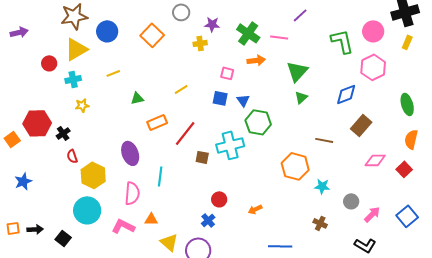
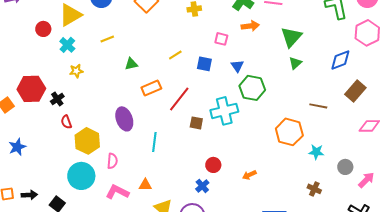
cyan cross: (73, 79) -> (67, 45), turned -35
blue square: (220, 98) -> (204, 64), moved
pink semicircle: (132, 193) -> (112, 161), moved, size x0.7

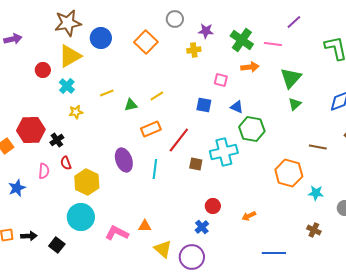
yellow line: (107, 39) -> (107, 93), moved
yellow line: (175, 55) -> (157, 96), moved
blue triangle: (237, 66) -> (237, 107), turned -32
cyan line: (154, 142) -> (155, 169), moved
pink semicircle: (112, 161) -> (44, 171), moved

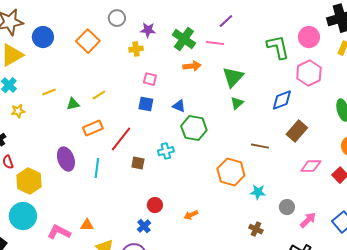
purple line: (294, 22) -> (226, 21), moved
pink square: (221, 80) -> (150, 79), moved
cyan cross: (224, 152) -> (166, 151), size x0.6

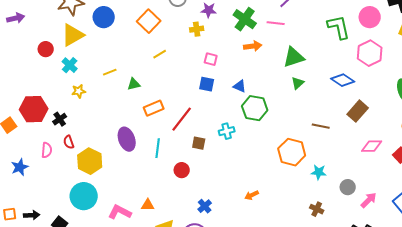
green triangle: (233, 77) -> (294, 57), turned 30
yellow line: (99, 95) -> (160, 54), moved
blue diamond: (282, 100) -> (343, 80), turned 55
red circle: (155, 205) -> (182, 170), moved

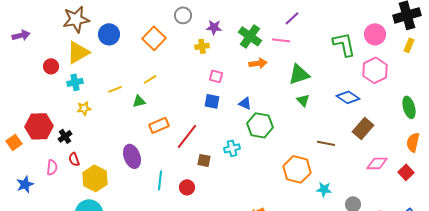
yellow line: (160, 54) -> (150, 79), moved
cyan cross: (70, 65) -> (75, 82), turned 35
green triangle: (298, 83) -> (303, 100), turned -32
cyan line: (158, 148) -> (160, 180), moved

